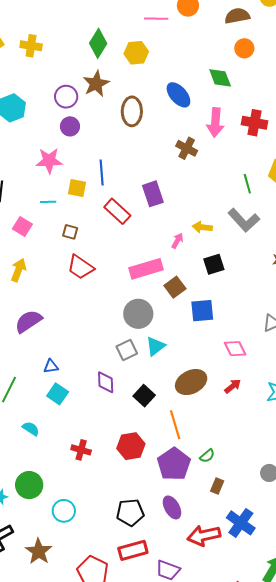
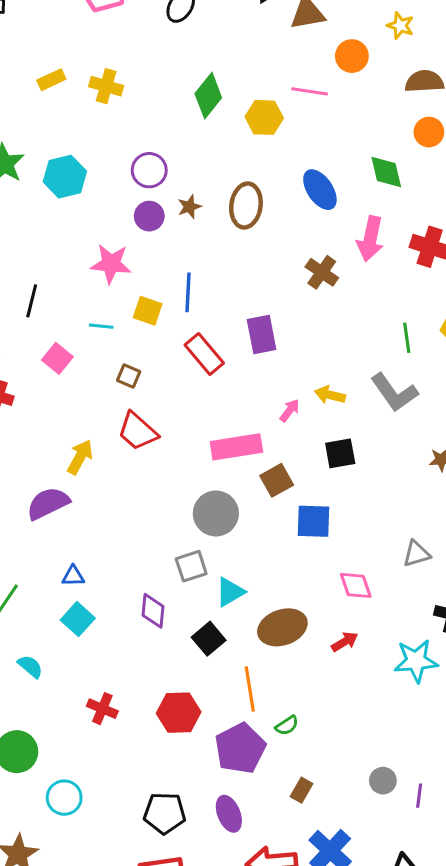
pink line: (156, 19) -> (309, 91), moved
brown star: (96, 84) -> (189, 207), moved, size x0.6
yellow arrow: (19, 270) -> (80, 457), moved
cyan triangle: (155, 346) -> (230, 592), moved
green semicircle: (207, 456) -> (287, 725), moved

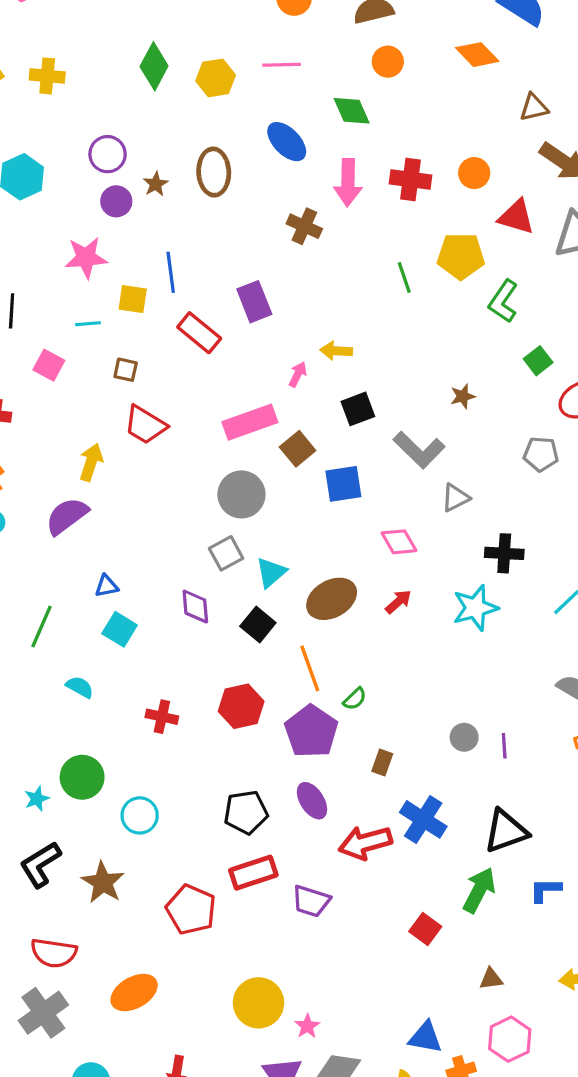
pink line: (309, 91) -> (282, 65), moved
gray L-shape: (394, 392) -> (419, 450), moved

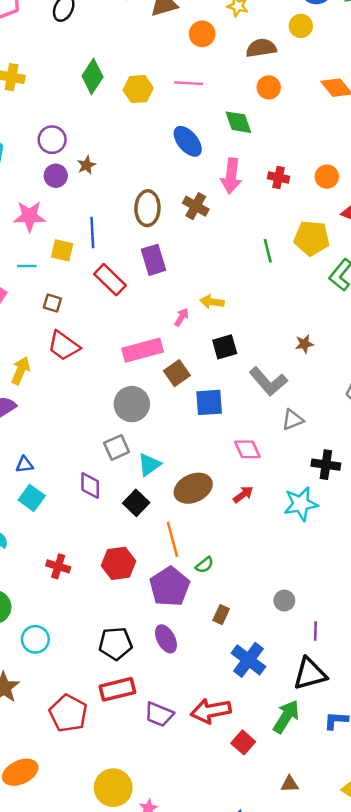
brown ellipse: (214, 172) -> (147, 208), moved
red cross: (410, 179) -> (278, 177), size x0.7
purple line: (504, 746) -> (315, 631), moved
red arrow: (365, 843) -> (211, 711), moved

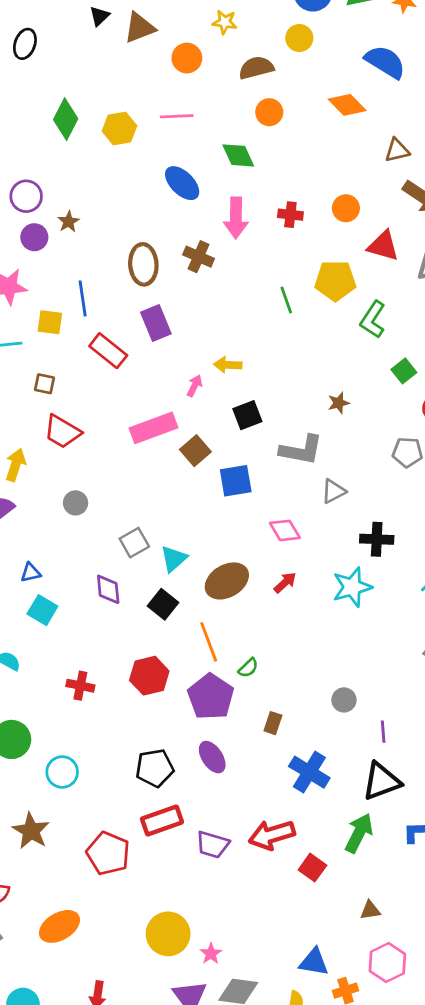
gray L-shape: (268, 381) -> (301, 450), turned -33
gray circle: (132, 404) -> (76, 503), moved, size x0.6

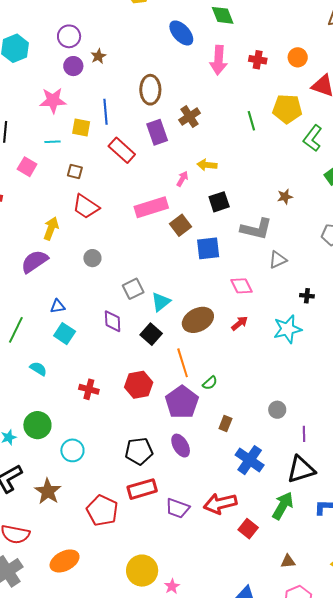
brown cross: (199, 257) -> (190, 117), moved, turned 30
black cross: (377, 539) -> (307, 296), size x0.6

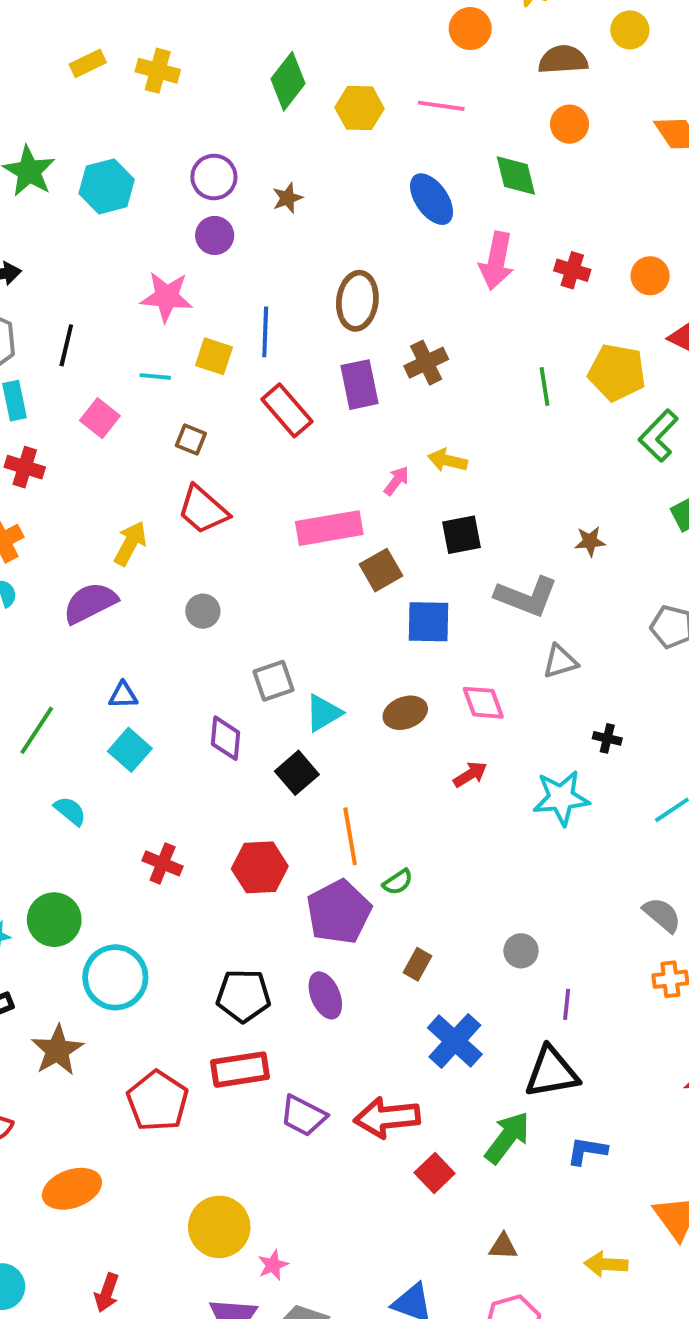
brown star: (98, 56) -> (287, 198), moved
brown ellipse: (198, 320) -> (405, 713), moved, size x0.7
cyan circle: (72, 450) -> (115, 977), size x1.4

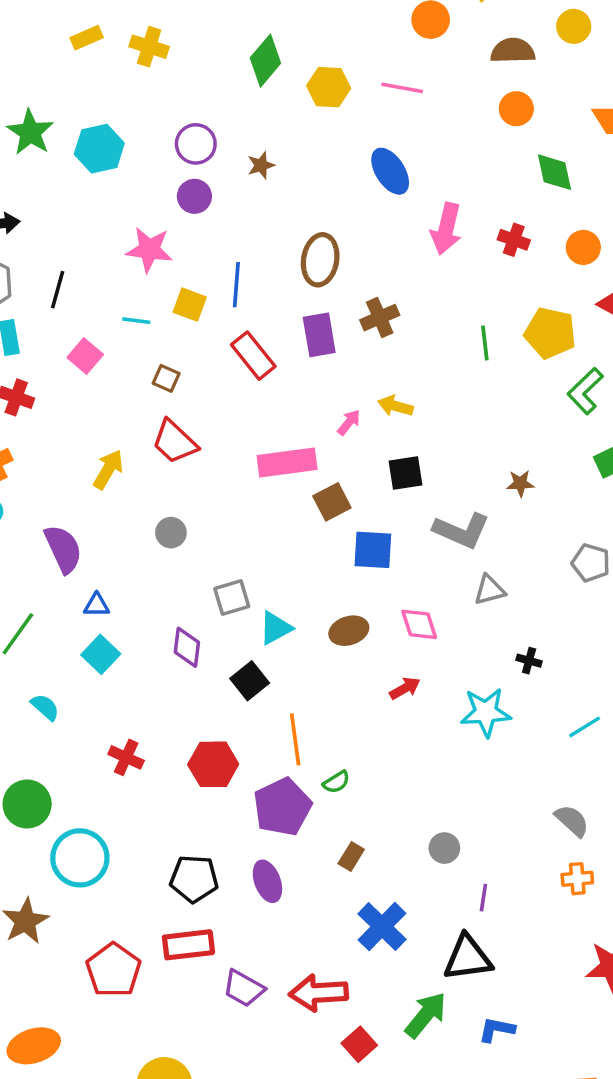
green diamond: (516, 176) -> (555, 172), moved
purple semicircle: (90, 603) -> (63, 549), moved, turned 90

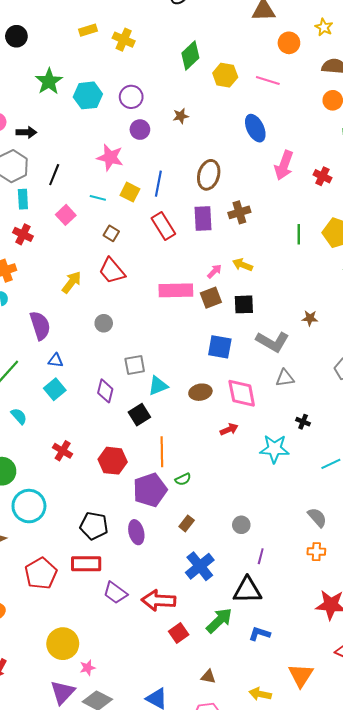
purple circle: (196, 144) -> (131, 97), moved
brown square: (332, 502) -> (211, 298), moved
pink diamond: (419, 624) -> (242, 393), size x1.4

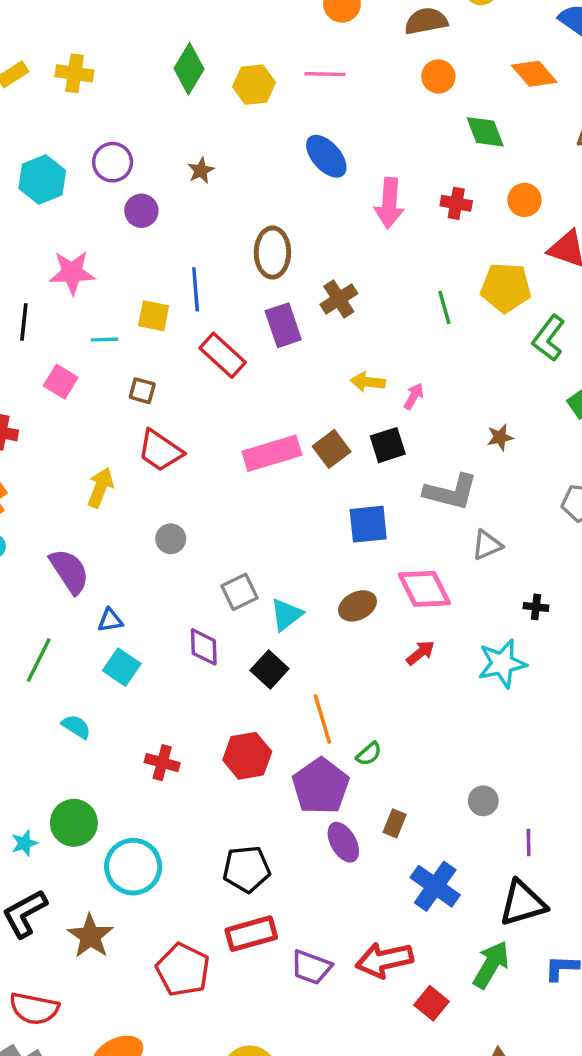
pink star: (110, 157) -> (72, 273), moved
pink arrow: (214, 271) -> (414, 396), moved
purple ellipse: (136, 532) -> (343, 842), moved

